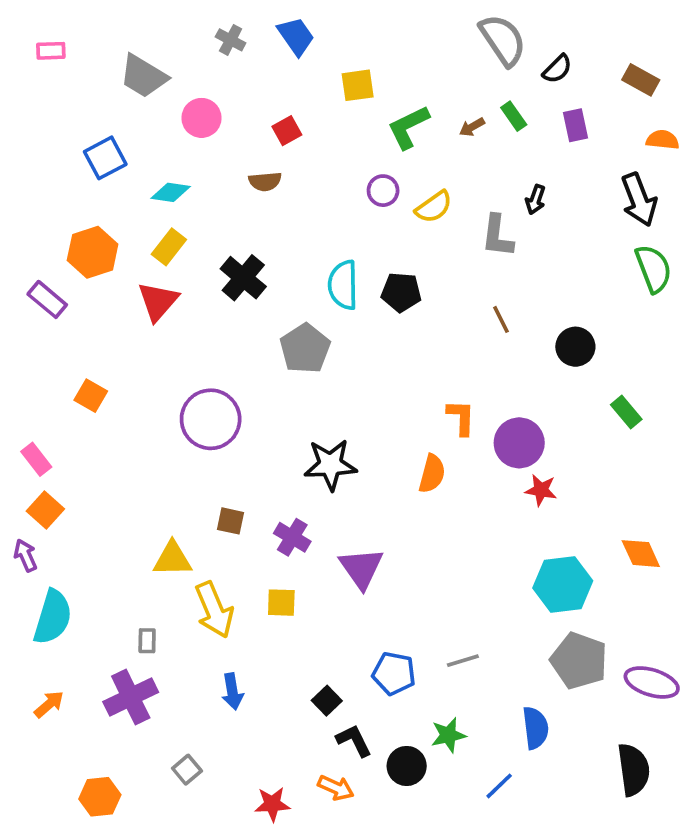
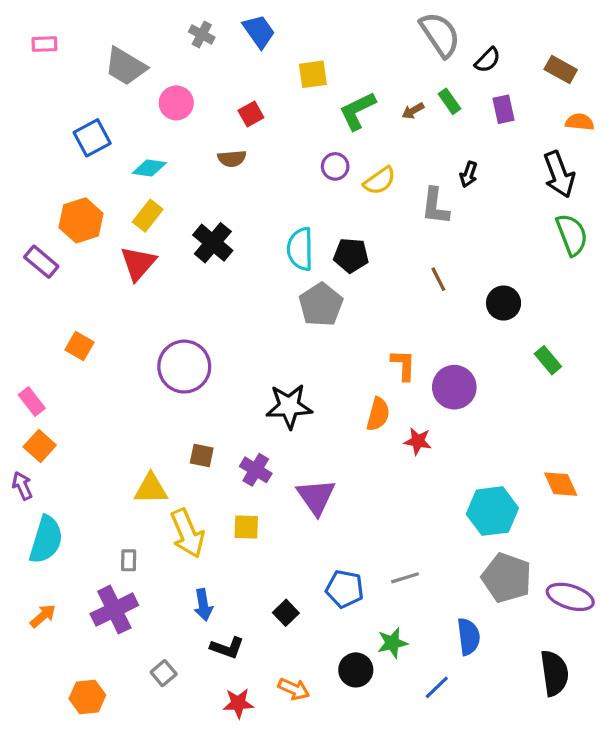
gray pentagon: (305, 348) -> (321, 305), moved
red star: (541, 490) -> (418, 441), moved
black L-shape: (354, 741) -> (227, 648), moved, turned 136

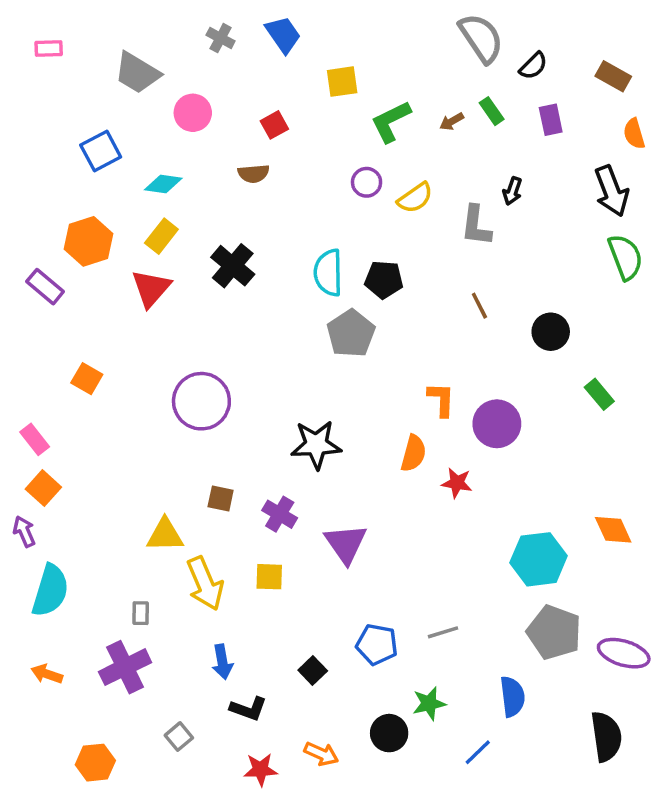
orange semicircle: (580, 122) -> (634, 134), turned -112
orange arrow: (43, 616) -> (47, 674), turned -120

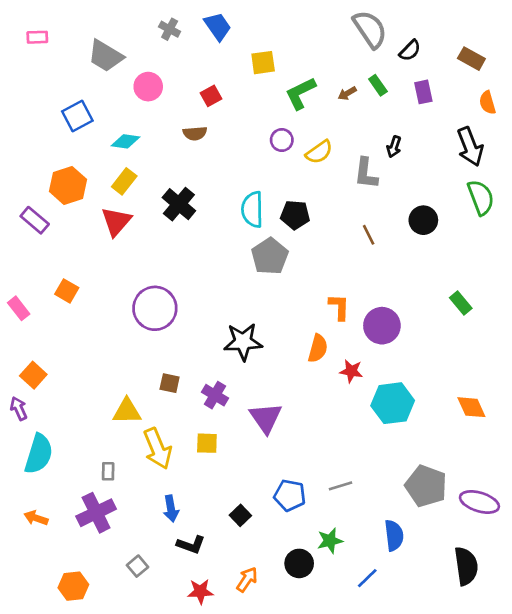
black circle: (551, 332) -> (423, 220), moved
pink rectangle: (35, 439) -> (19, 308), moved
cyan hexagon: (539, 559) -> (393, 403), moved
orange arrow: (321, 754) -> (247, 579), turned -80

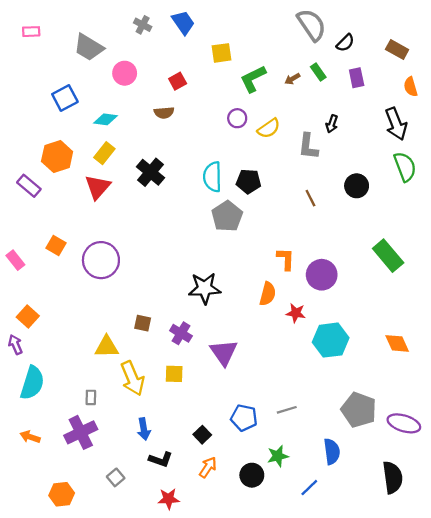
green rectangle: (461, 303) -> (388, 256), size x1.6
purple circle: (155, 308) -> (101, 260), moved
orange arrow: (247, 579) -> (208, 467), moved

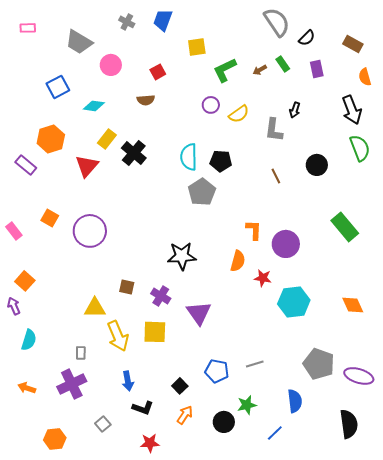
blue trapezoid: (183, 23) -> (163, 20), turned -125
yellow rectangle: (104, 153) -> (107, 139), moved
yellow square: (174, 374) -> (155, 332), size x1.4
cyan semicircle: (32, 383) -> (29, 340), size x0.7

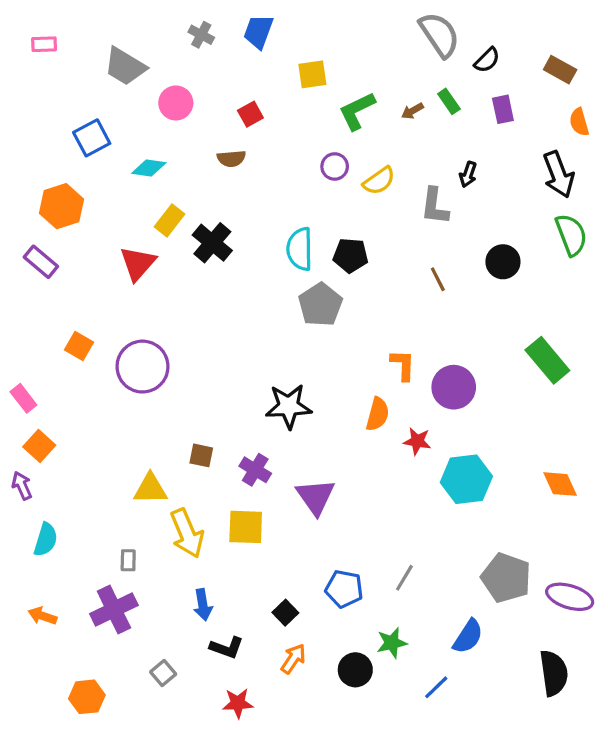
orange hexagon: (51, 139) -> (62, 206), moved
pink rectangle: (14, 231) -> (23, 398), moved
gray line: (255, 364) -> (404, 578), turned -42
blue semicircle: (295, 401) -> (468, 636), turned 40

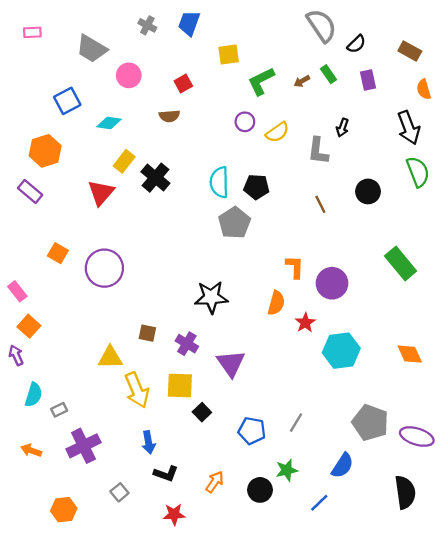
red star: (417, 441) -> (305, 323), turned 30
gray rectangle: (128, 560) -> (59, 410), moved, turned 63
black square: (285, 613) -> (202, 412), moved

